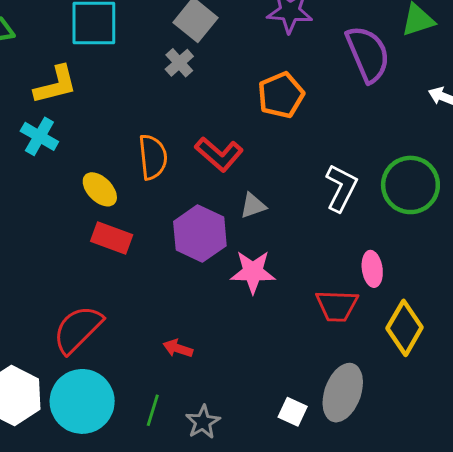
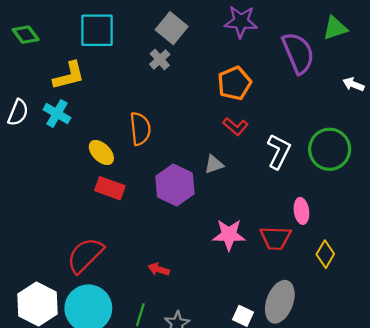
red L-shape: (219, 154) -> (235, 127), moved, size x0.7
pink star: (253, 272) -> (229, 235), moved
yellow diamond: (405, 328) -> (325, 254), size x0.7

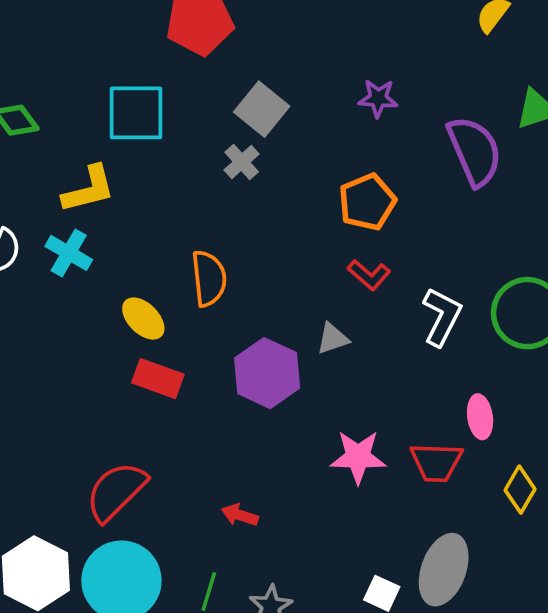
purple star: (241, 22) -> (378, 98), size x0.7

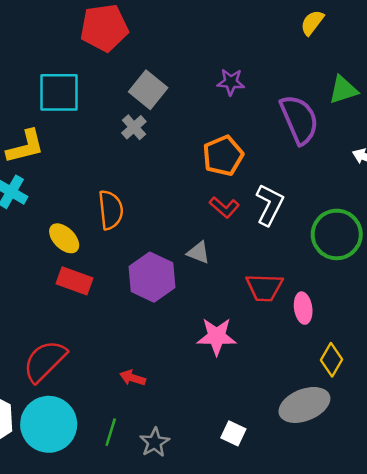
white L-shape: (442, 317) -> (270, 205), moved
gray triangle: (333, 339) -> (198, 253), turned 40
red trapezoid: (436, 462) -> (264, 287), moved
gray ellipse: (444, 570) -> (304, 405), moved, turned 48

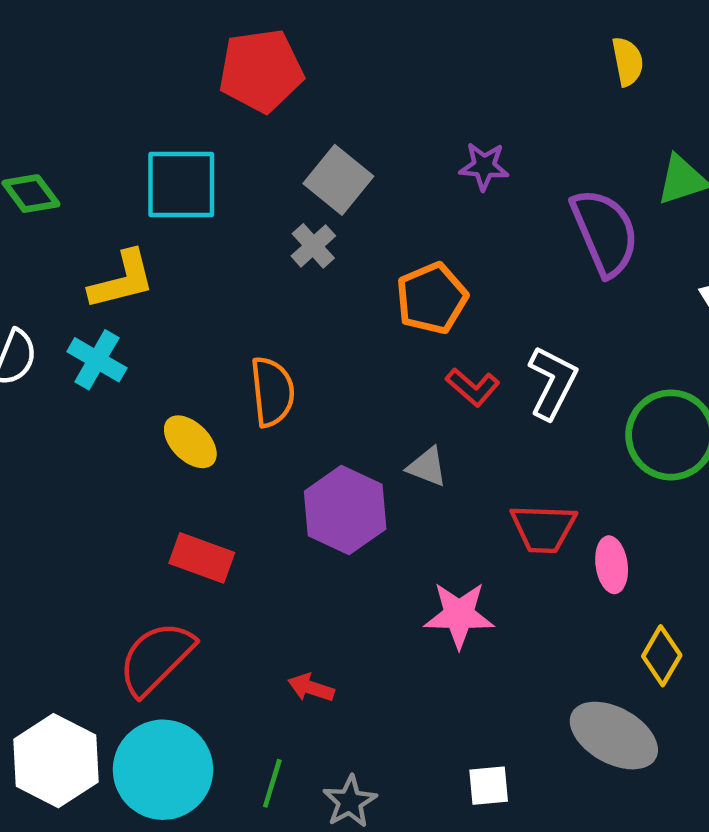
yellow semicircle: (312, 23) -> (628, 61), turned 132
orange pentagon: (223, 156) -> (432, 298), moved
red rectangle: (74, 281) -> (202, 558), moved
gray ellipse: (304, 405) -> (614, 736), turned 51
white square: (233, 433) -> (489, 786), turned -30

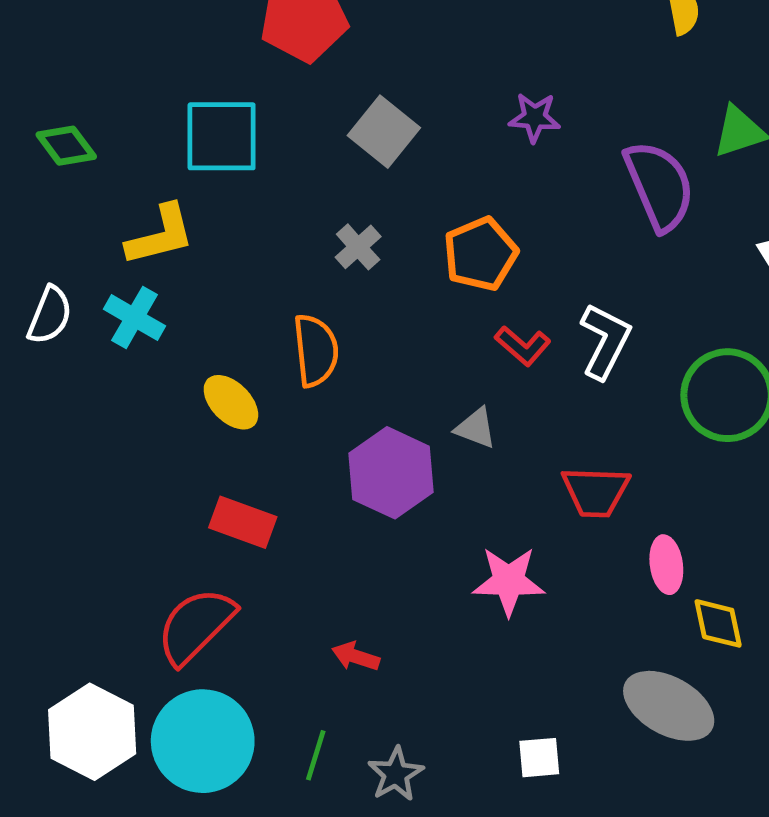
gray cross: (313, 246) -> (358, 247), moved
pink ellipse: (612, 565) -> (666, 565), moved
yellow diamond: (662, 656) -> (718, 623), turned -42

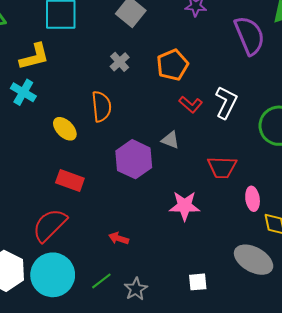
green line: (316, 755) -> (101, 281), turned 35

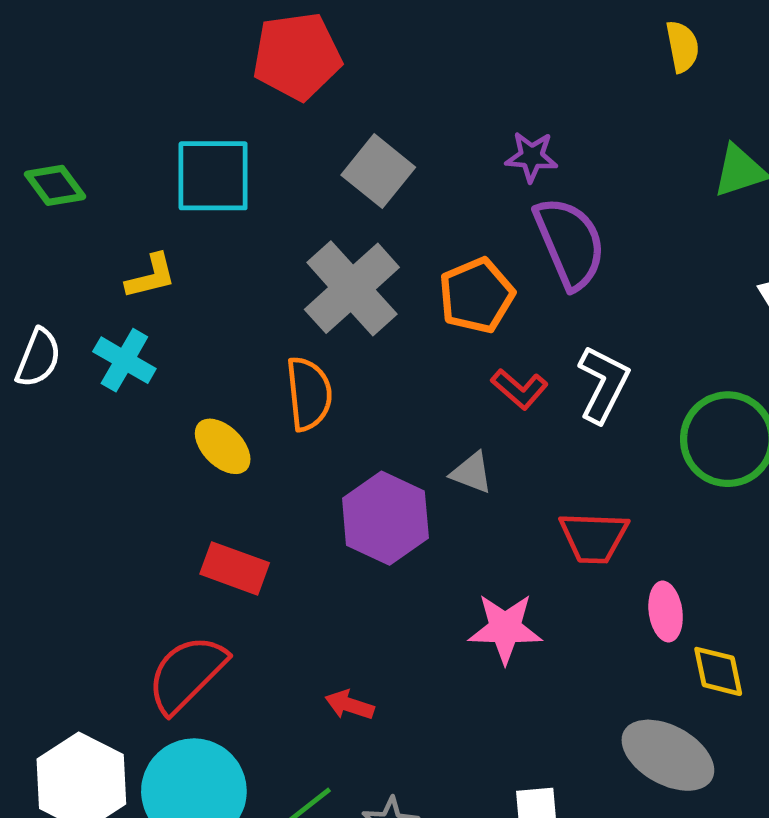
purple semicircle: (249, 35) -> (570, 243), moved
yellow L-shape: (34, 57) -> (151, 276), size x0.7
gray cross: (120, 62) -> (352, 288), size x2.0

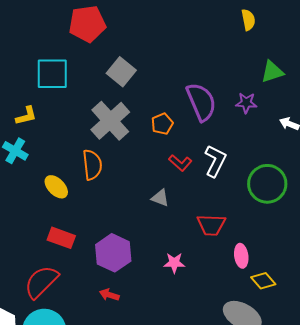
purple star: (531, 157) -> (246, 103), moved
orange pentagon: (476, 296) -> (162, 124), size x0.7
purple hexagon: (385, 518) -> (113, 253), moved
pink star: (505, 628) -> (174, 263), size x0.7
yellow diamond: (718, 671) -> (263, 281), turned -30

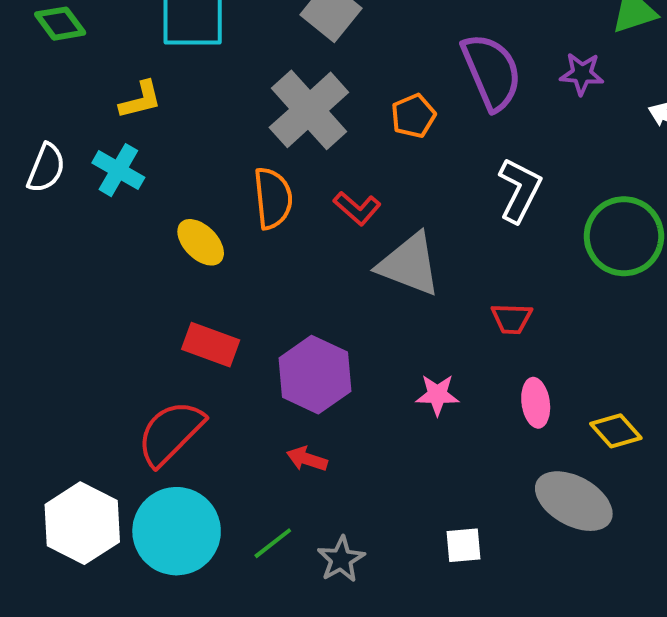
red L-shape: (180, 163) -> (357, 208), moved
gray triangle: (160, 198) -> (409, 264), size x1.8
red trapezoid: (211, 225) -> (512, 319), size x0.7
pink ellipse: (241, 256) -> (536, 403), moved

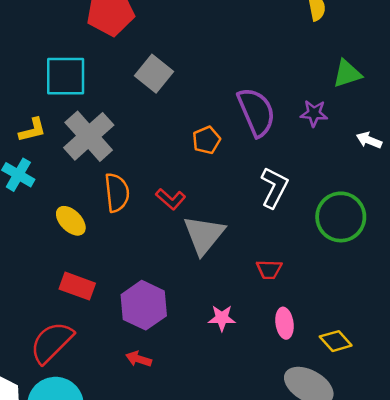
gray cross: (309, 110) -> (89, 136), moved
gray triangle: (409, 264) -> (204, 235), turned 48

